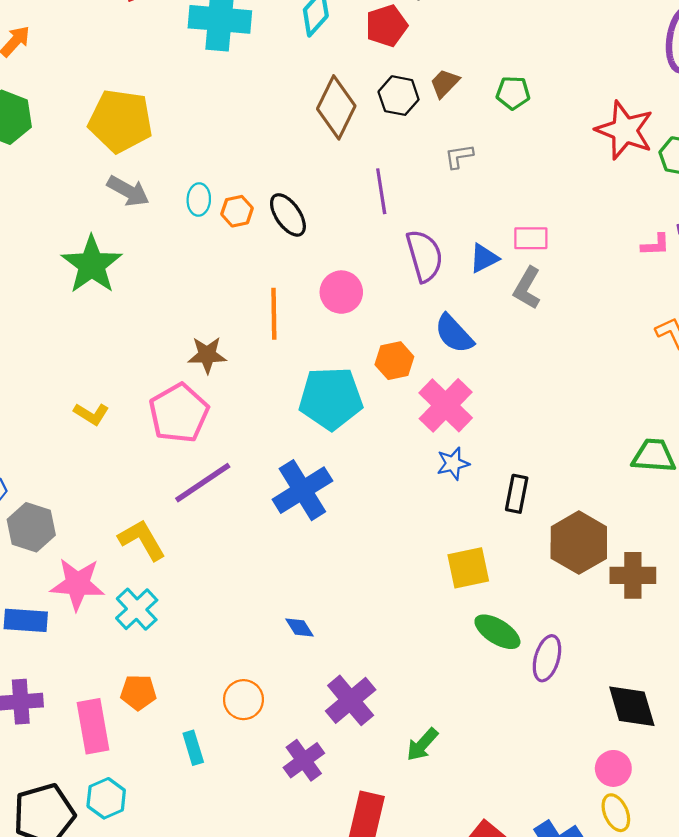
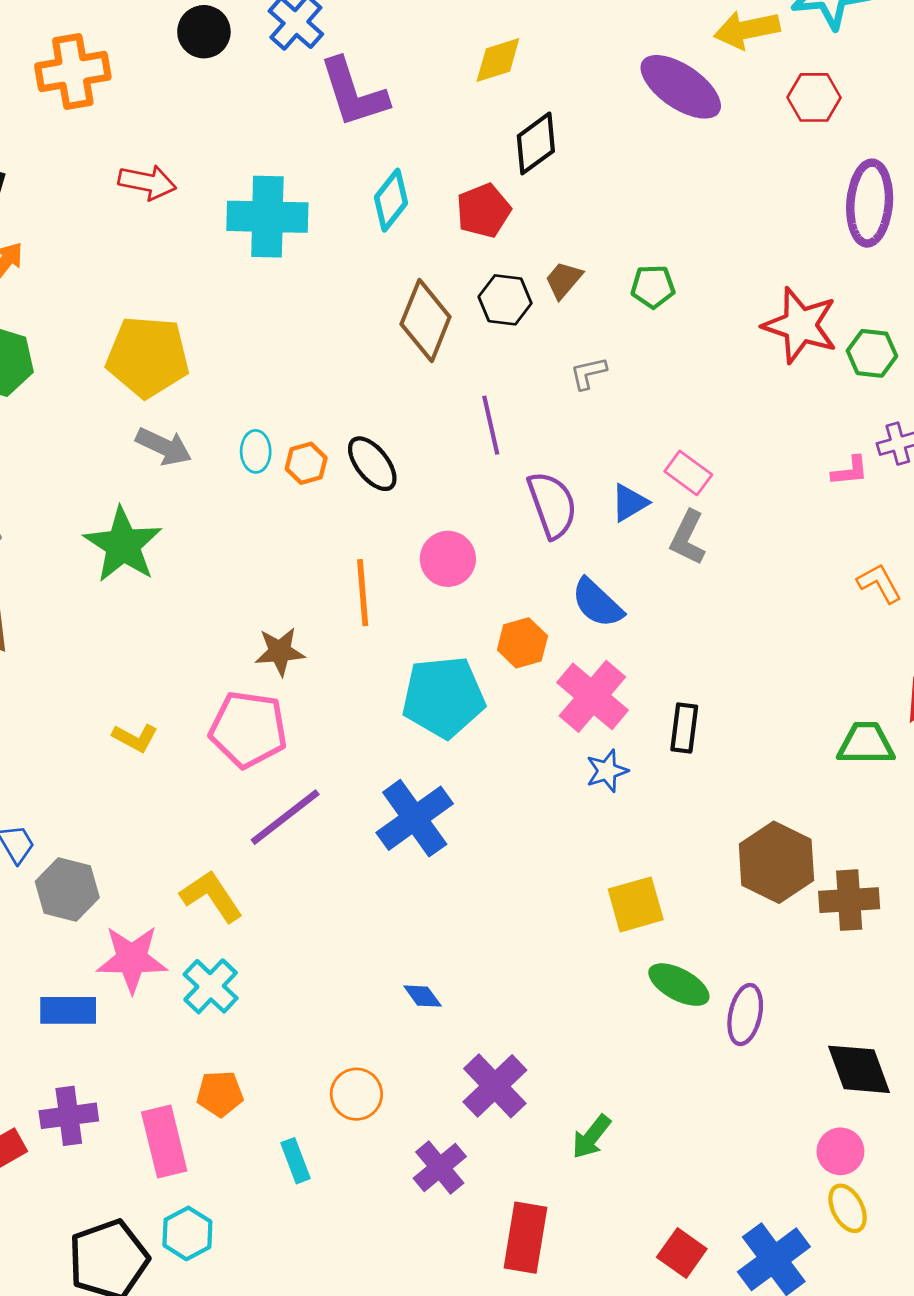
pink rectangle: (531, 238) -> (688, 473), turned 40
pink pentagon: (179, 413) -> (248, 729), turned -30
black rectangle: (517, 494) -> (684, 728), moved

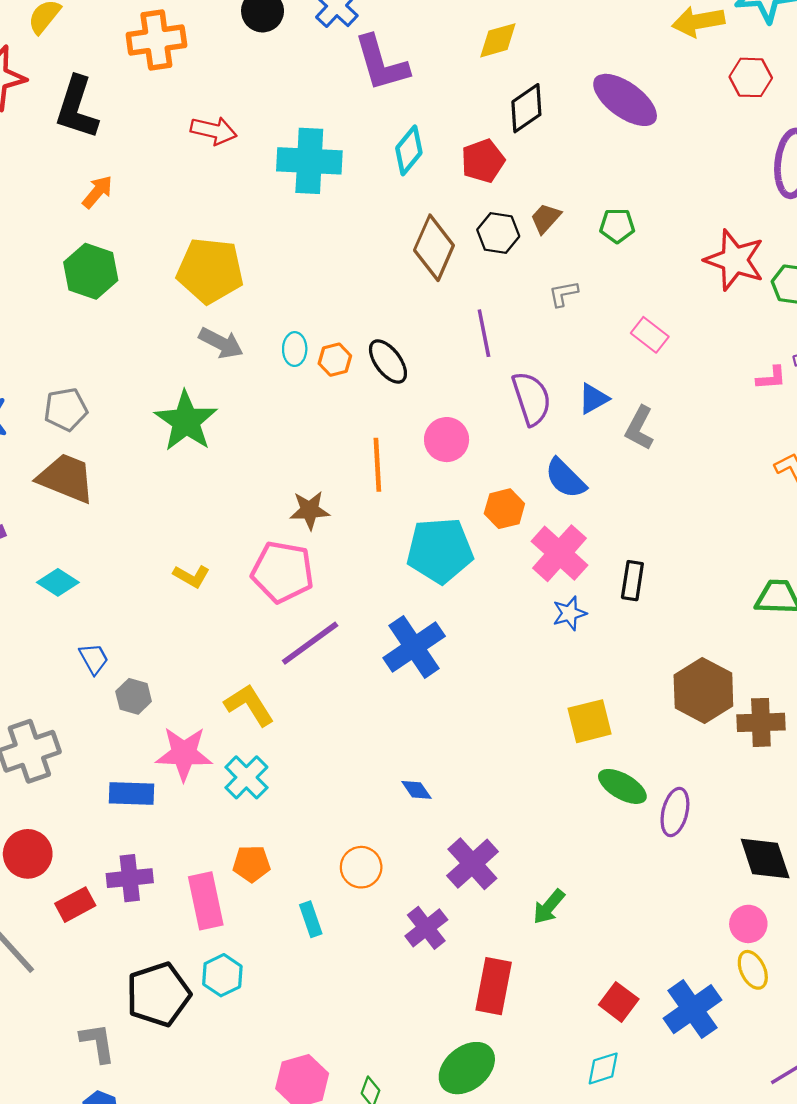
purple ellipse: (681, 87) -> (625, 100), moved
pink rectangle: (688, 473) -> (650, 335), moved
gray hexagon: (67, 889) -> (134, 696), size x0.7

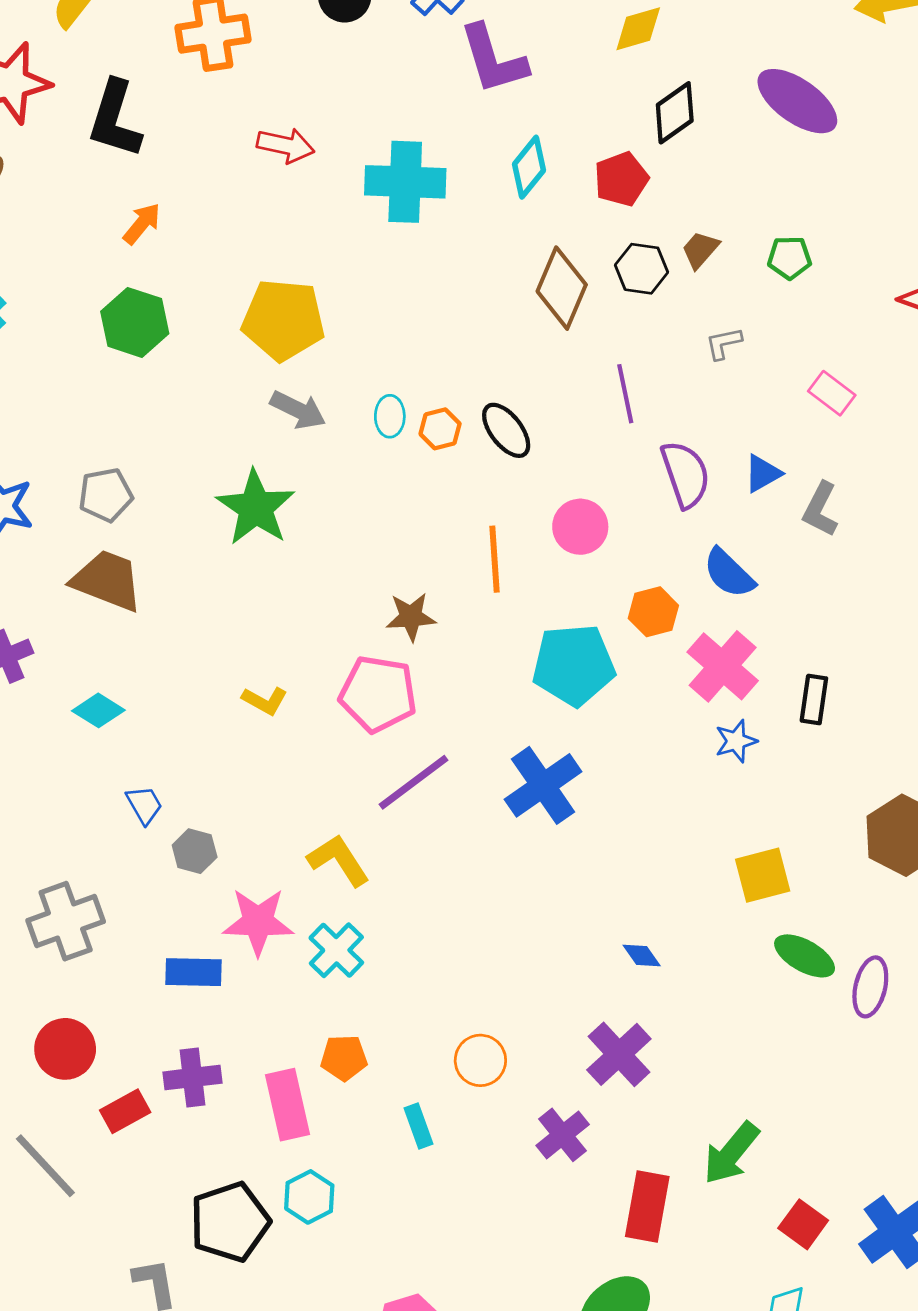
blue diamond: (416, 790) -> (642, 956), moved
green arrow: (549, 907) -> (731, 1153), moved, size x1.4

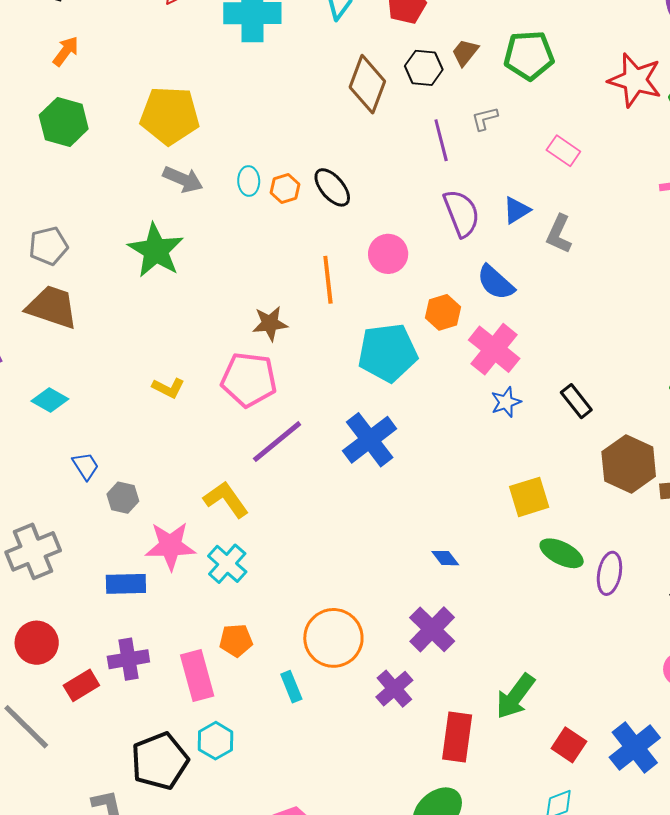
green pentagon: (789, 258) -> (529, 55), size x1.6
purple line: (625, 394) -> (441, 140), moved
black rectangle: (814, 699) -> (576, 401), moved, turned -44
orange circle: (480, 1060) -> (333, 638), size x1.6

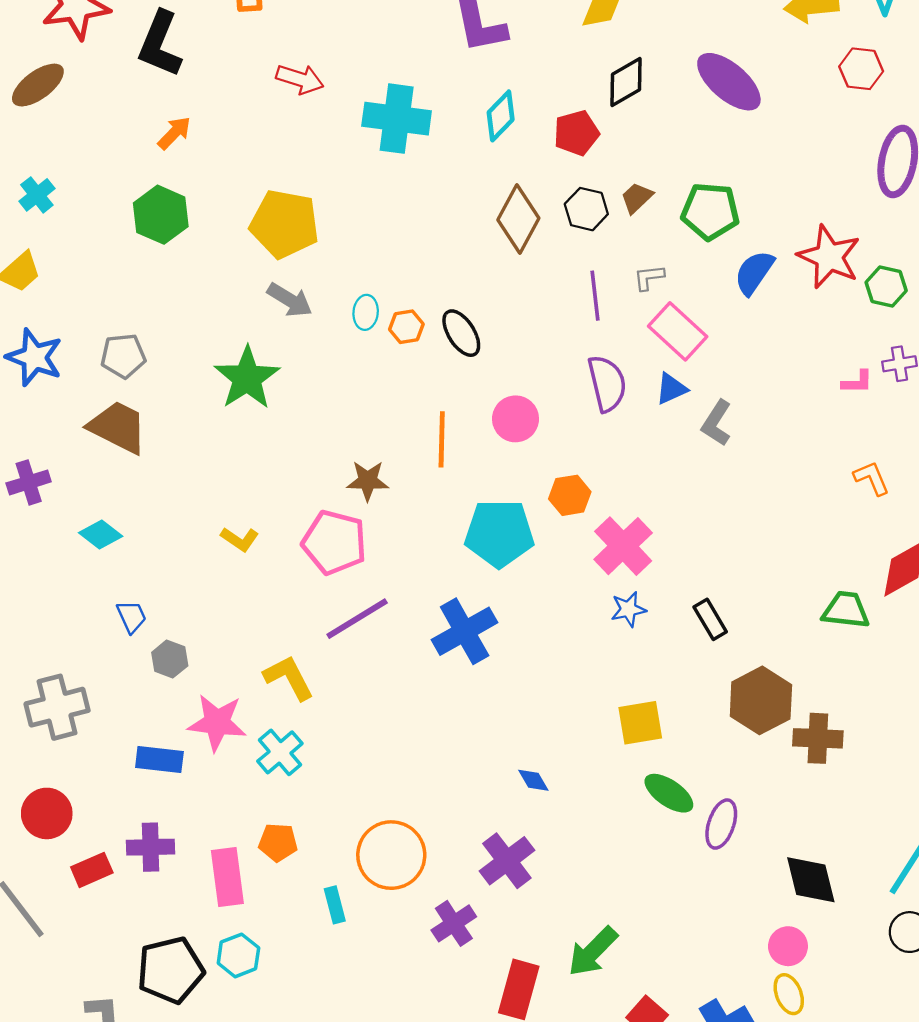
pink rectangle: (563, 151) -> (678, 331), moved, size x1.5
blue semicircle: (496, 282) -> (754, 272), moved, turned 75

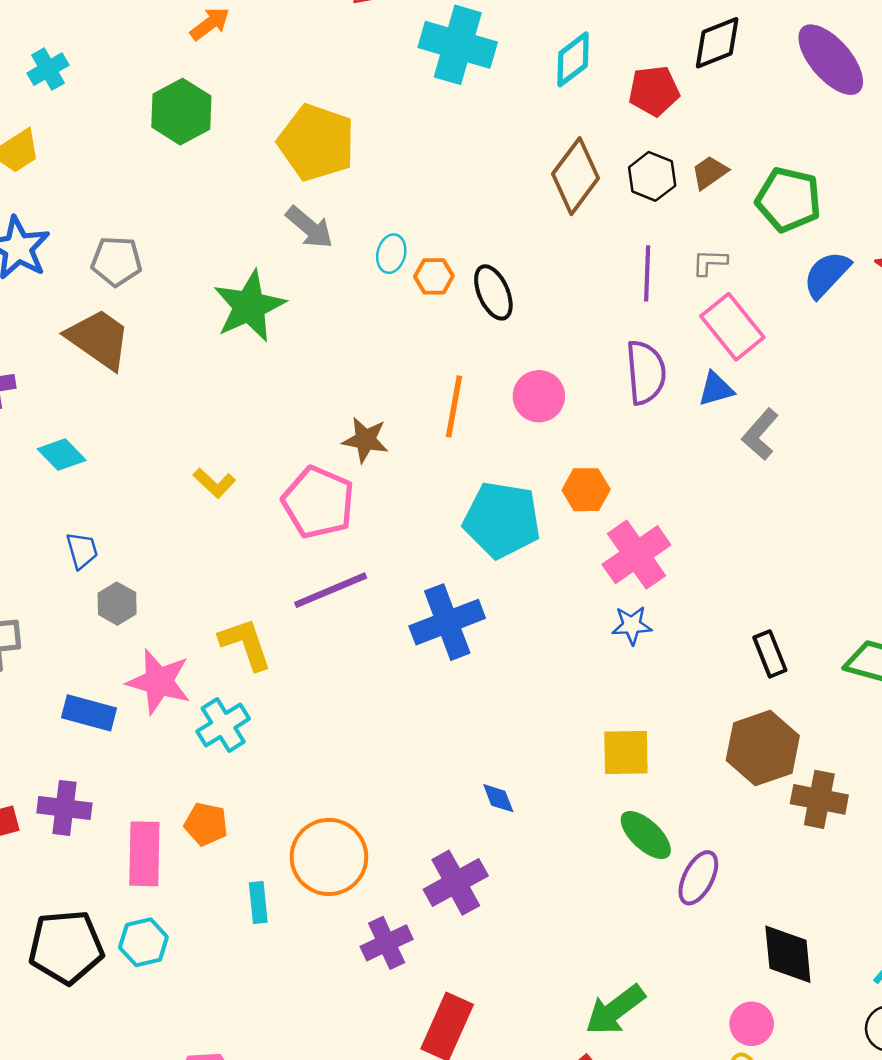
black rectangle: (710, 619) -> (770, 654), moved
green arrow: (593, 952) -> (615, 1010), moved

